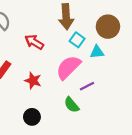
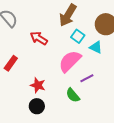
brown arrow: (66, 17) -> (68, 15), turned 35
cyan triangle: (97, 52) -> (96, 47), turned 32
red star: (33, 81) -> (38, 85), moved

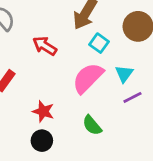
cyan triangle: (96, 47) -> (124, 74), moved, turned 40
purple line: (87, 78) -> (132, 97), moved

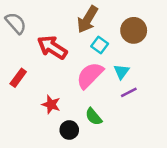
red arrow: (45, 46) -> (52, 47), size x1.4
black circle: (42, 141) -> (69, 130), moved

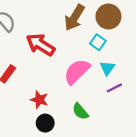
brown circle: (134, 30) -> (108, 17), moved
cyan square: (100, 45) -> (98, 42), moved
black circle: (69, 130) -> (45, 123), moved

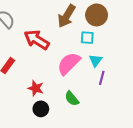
cyan square: (98, 42) -> (87, 38), turned -32
purple line: (114, 88) -> (102, 78), turned -48

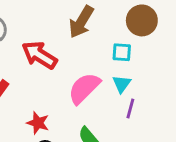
brown circle: (97, 15) -> (142, 20), moved
cyan square: (87, 38) -> (122, 52), moved

